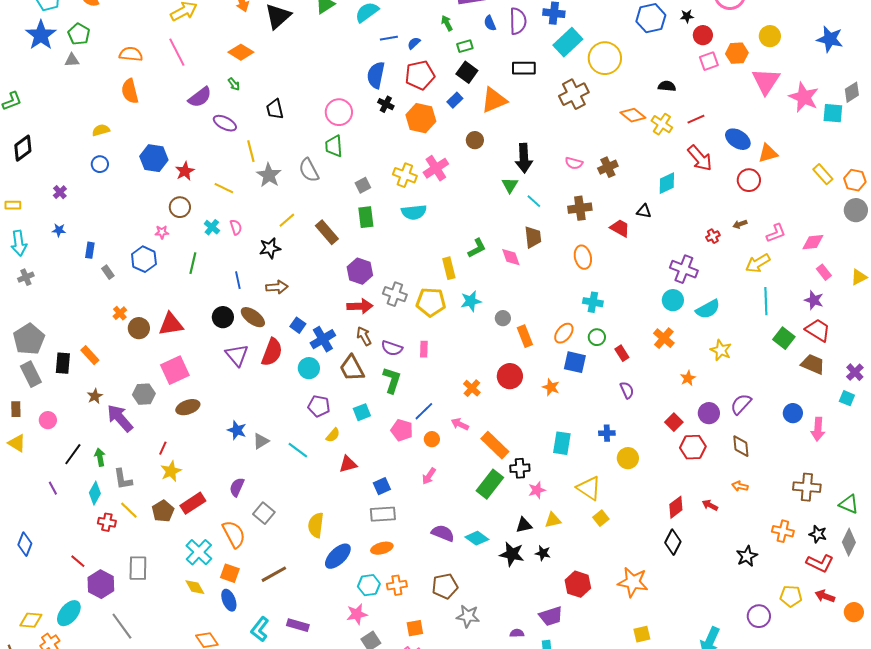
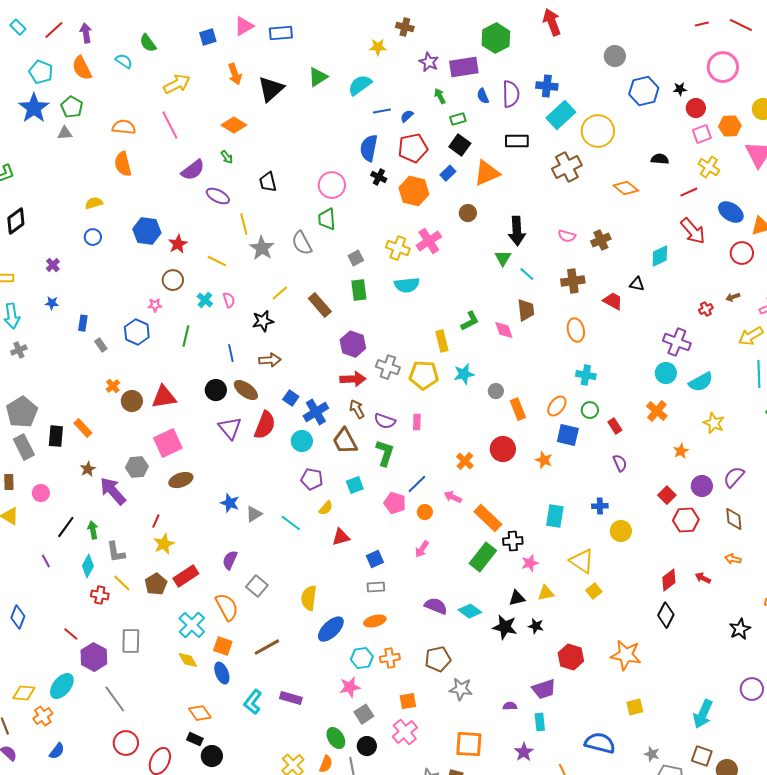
yellow cross: (662, 124) -> (709, 167), moved
gray rectangle: (383, 514) -> (376, 587), size x0.7

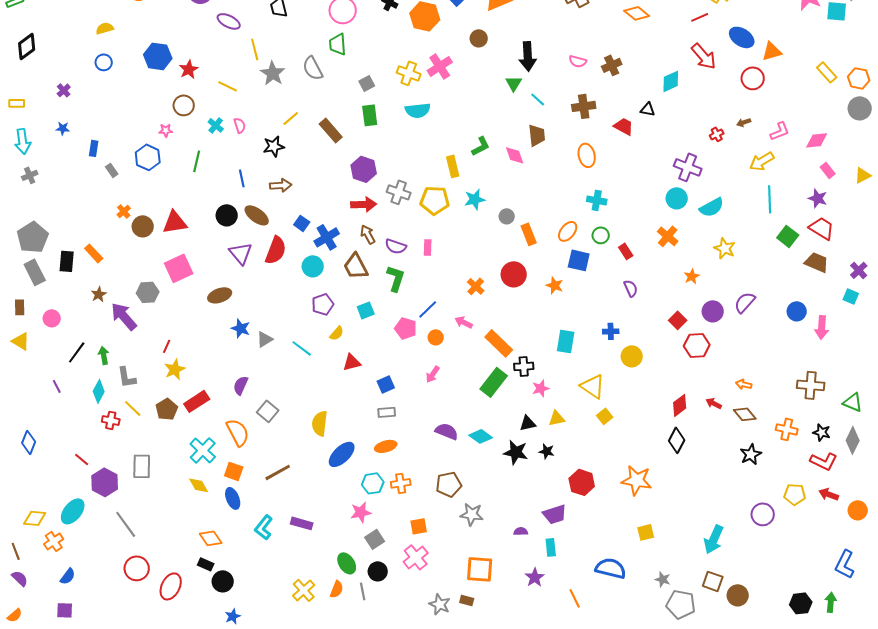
purple pentagon: (312, 479) -> (323, 304), turned -30
brown ellipse: (181, 480) -> (220, 295), moved
brown diamond: (734, 519) -> (745, 414), moved, turned -35

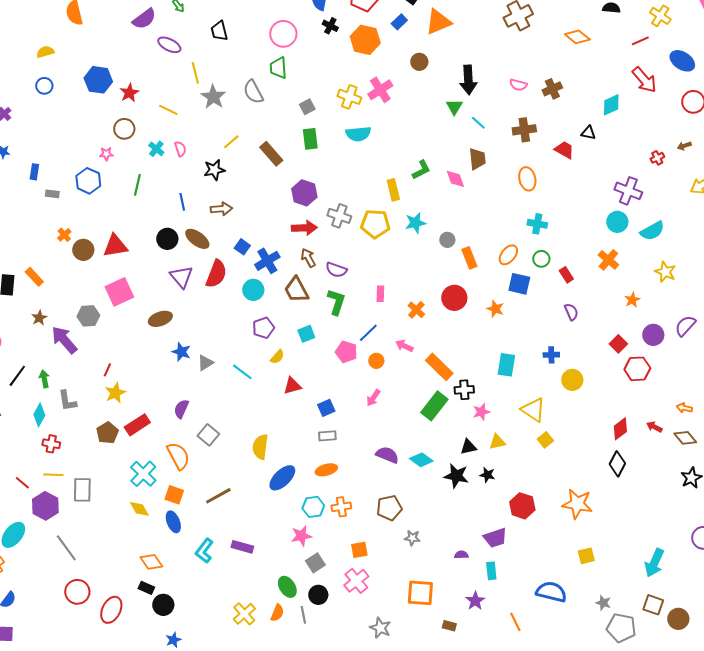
gray rectangle: (112, 170) -> (52, 194), turned -48
pink rectangle: (428, 247) -> (380, 294), moved
yellow line: (133, 408) -> (53, 475), moved, turned -42
gray star: (472, 514) -> (412, 538), size x0.7
brown rectangle: (467, 600) -> (449, 626), moved

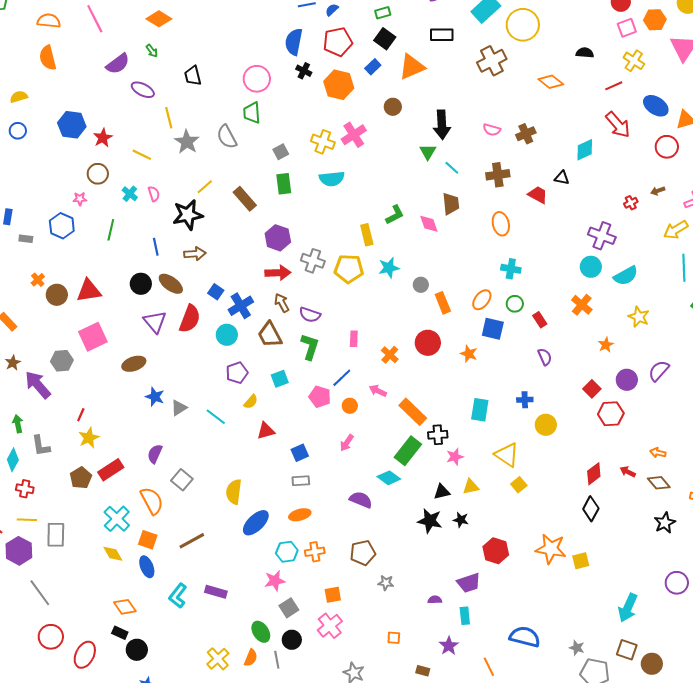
black star: (214, 170) -> (188, 215), size x1.4
cyan diamond: (421, 460) -> (389, 478), moved
yellow square: (586, 556) -> (581, 561), moved
orange square: (420, 593) -> (394, 638), size x0.5

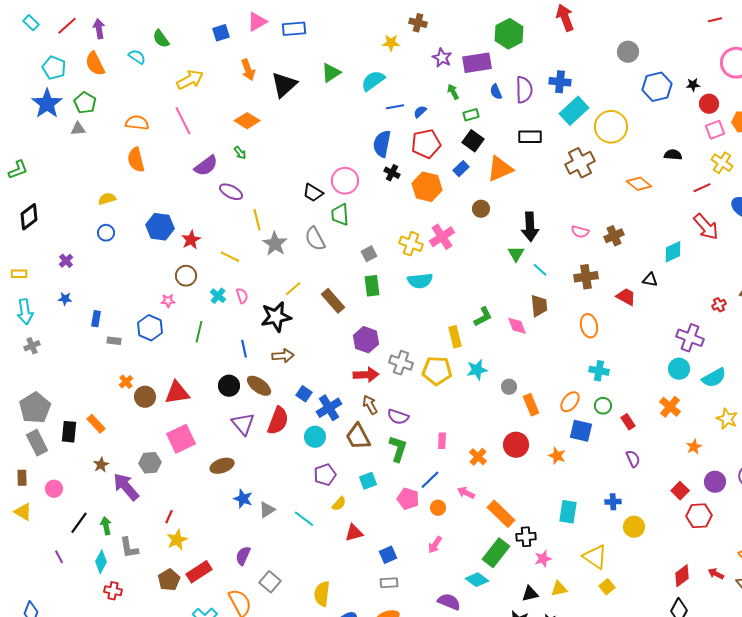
black trapezoid: (193, 76) -> (313, 193), moved, turned -45

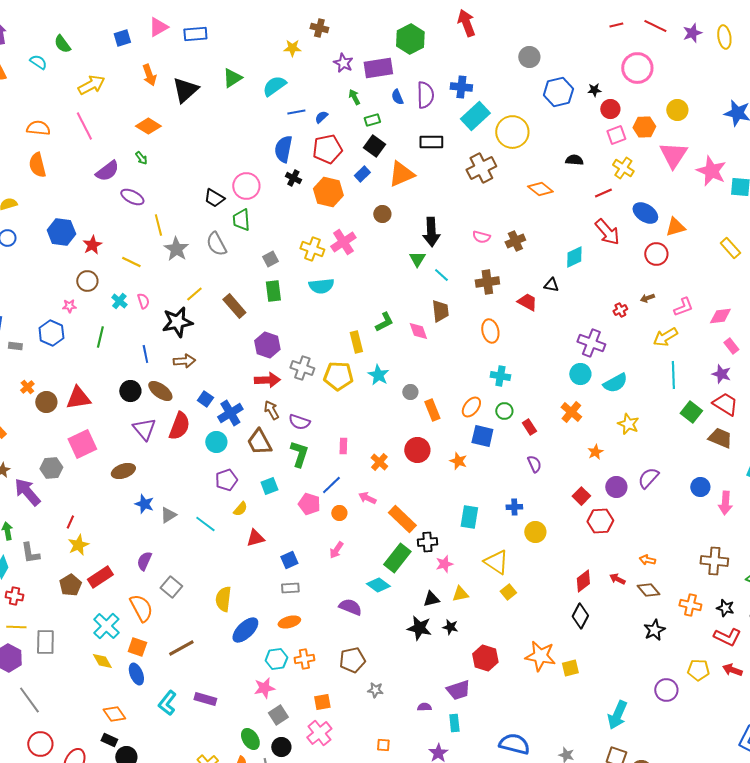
cyan star: (477, 370) -> (378, 375), turned -30

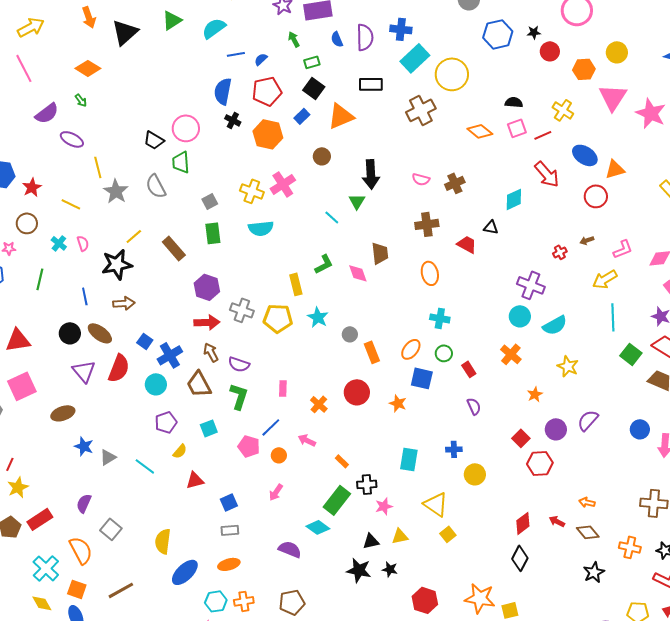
pink square: (616, 135) -> (517, 128), moved
cyan line: (441, 275) -> (332, 217), moved
orange rectangle: (402, 519) -> (342, 461), size x0.5

